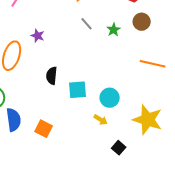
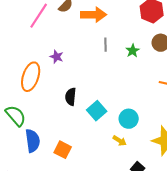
gray line: (87, 24) -> (106, 45), turned 40
cyan square: (78, 90) -> (97, 111), turned -36

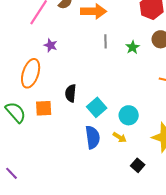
purple star: (57, 57) -> (51, 45), moved
blue semicircle: (33, 141) -> (93, 137), moved
orange square: (63, 150) -> (44, 108), moved, turned -30

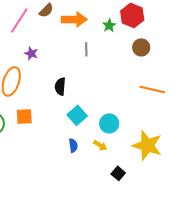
green star: (133, 47) -> (109, 25), moved
black semicircle: (71, 93) -> (60, 86), moved
blue semicircle: (93, 137) -> (73, 145), size x0.6

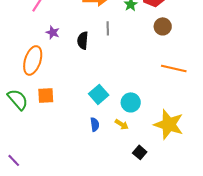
black semicircle: (60, 86) -> (83, 40), moved

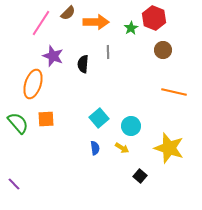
purple star: (53, 32) -> (53, 56), size x1.5

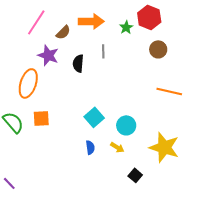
brown semicircle: (68, 13) -> (63, 32), moved

